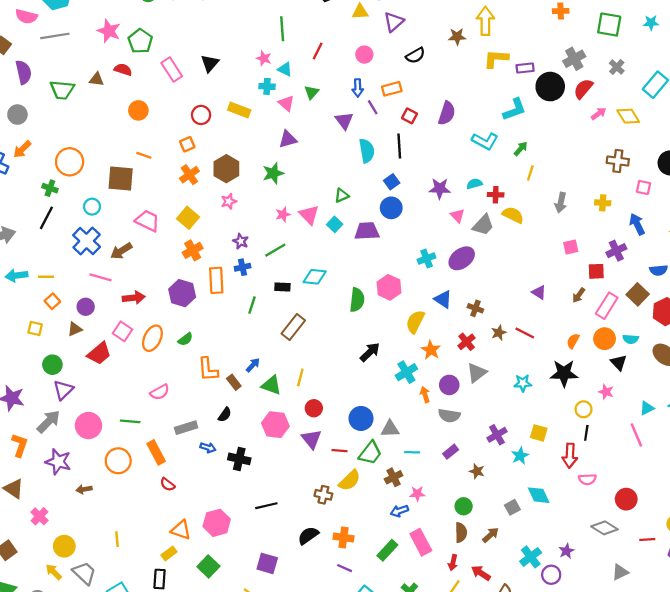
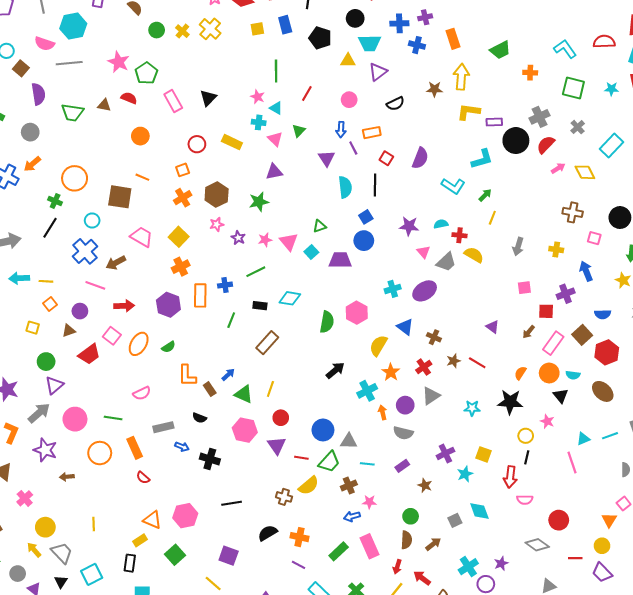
purple star: (241, 241) -> (238, 238), moved
black semicircle: (225, 415) -> (199, 418), turned 72

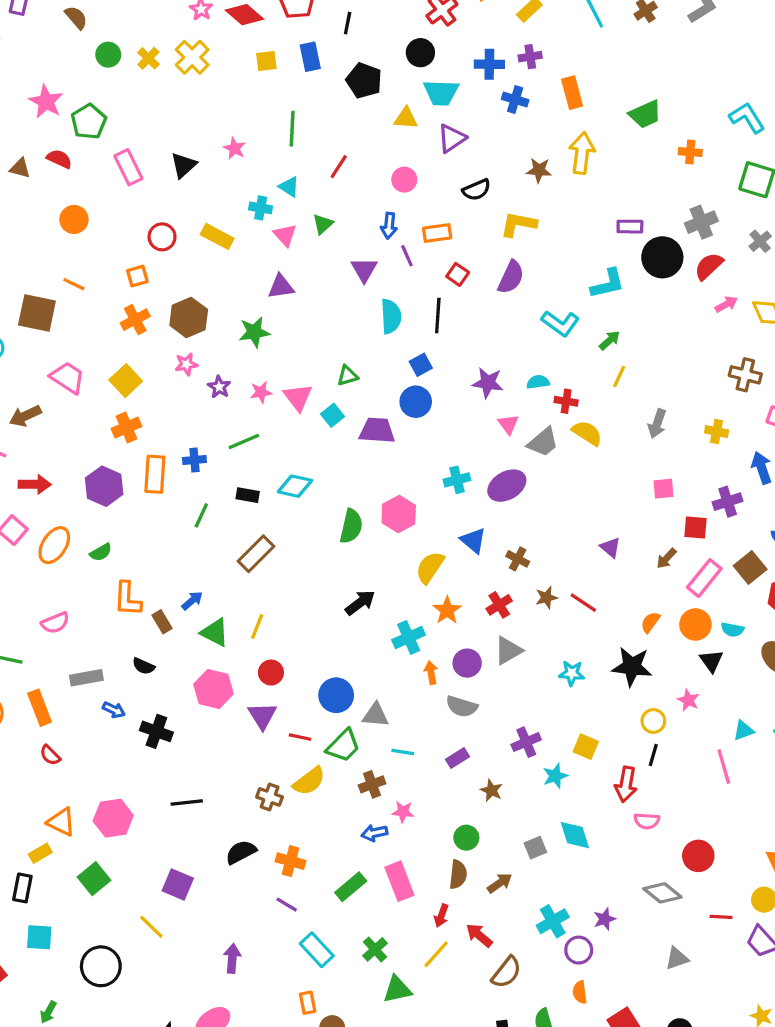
pink star: (258, 97) -> (234, 148), moved
yellow L-shape: (469, 112) -> (518, 224), moved

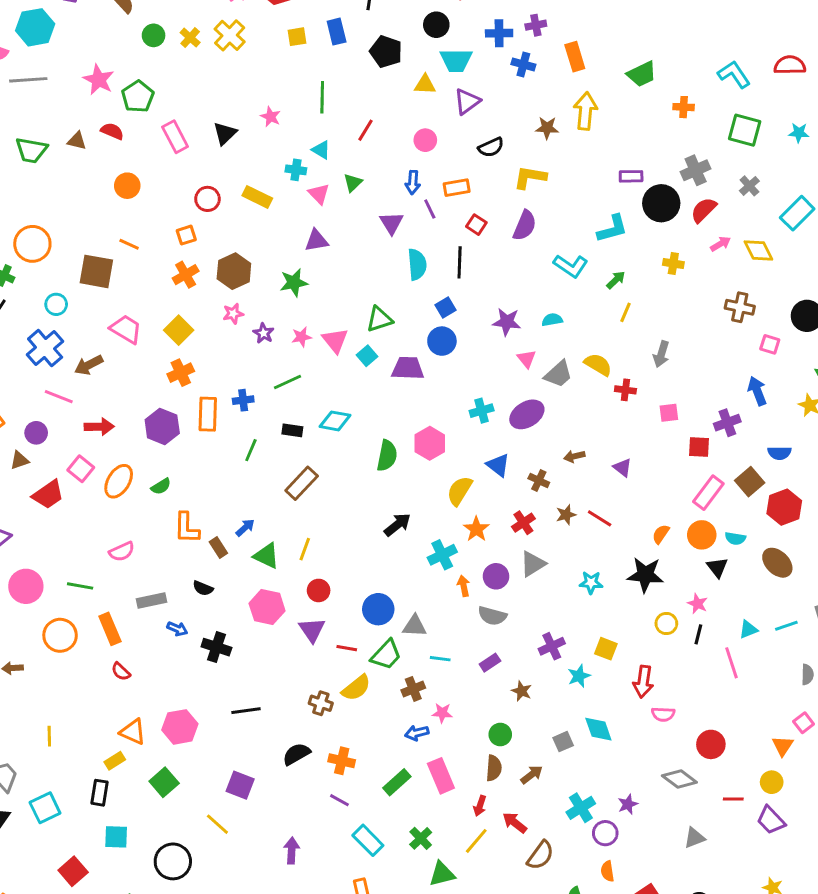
green triangle: (347, 376) -> (379, 319), size x1.4
red cross: (566, 401) -> (625, 390), moved
yellow cross: (717, 432) -> (673, 264), moved
brown arrow: (666, 558) -> (574, 456), moved, turned 36
black line: (653, 755) -> (698, 634), moved

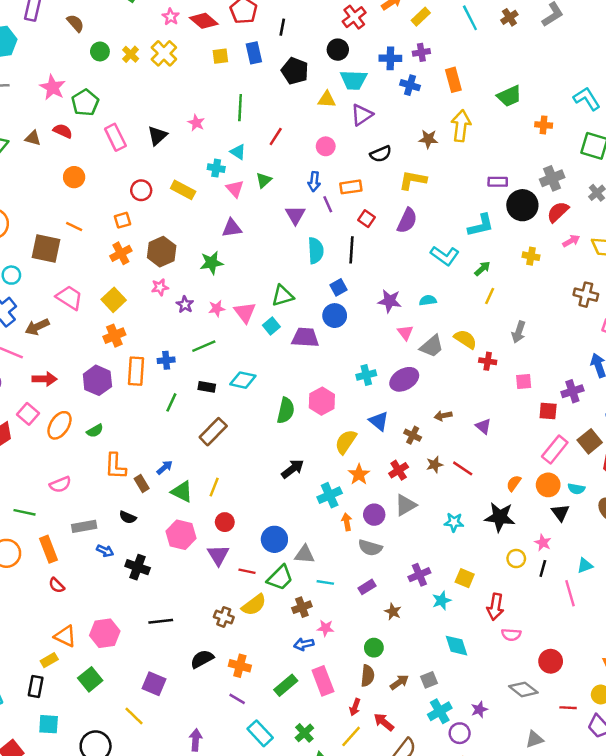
gray square: (563, 742) -> (429, 680), moved

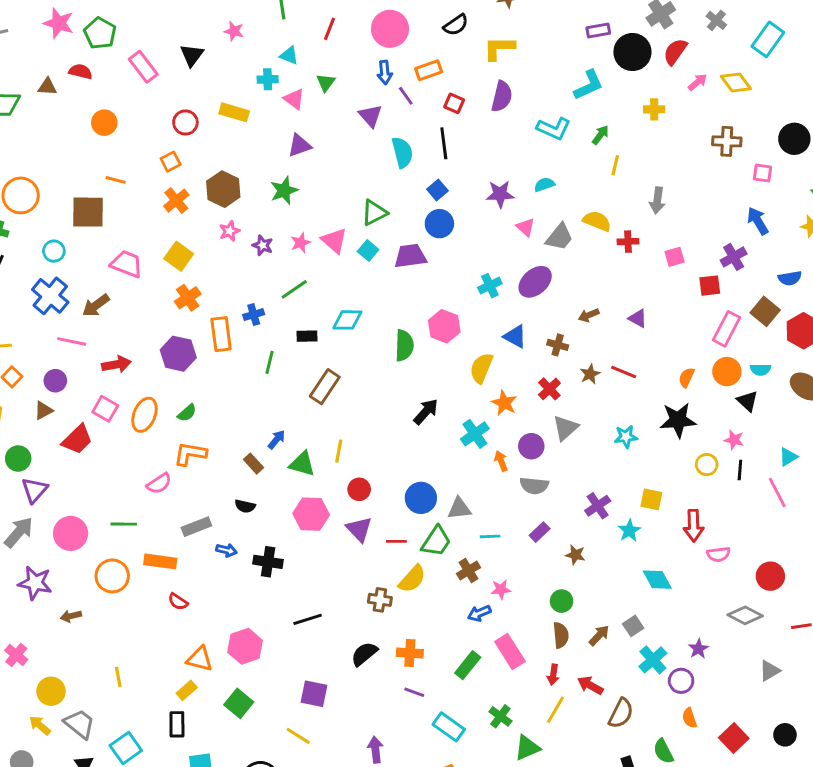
pink circle: (326, 146) -> (390, 29), size x1.6
orange L-shape: (115, 466) -> (190, 454), moved, turned 108
orange rectangle: (48, 549) -> (160, 561), turned -50

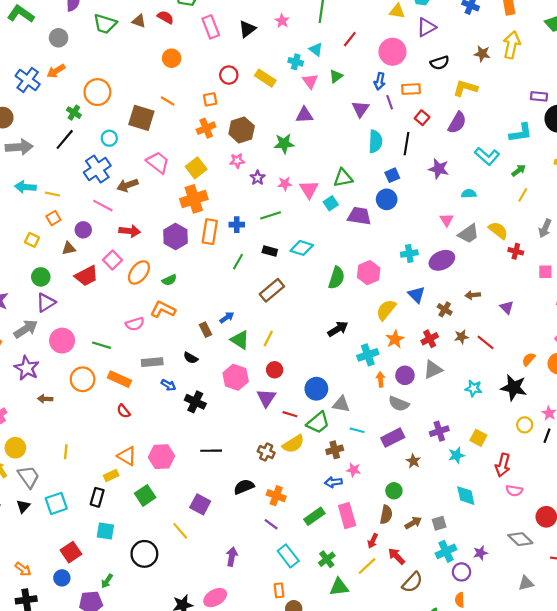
purple star: (500, 194) -> (439, 169), moved
orange cross: (188, 298) -> (194, 199), size x1.4
purple rectangle: (540, 532) -> (393, 438), size x1.5

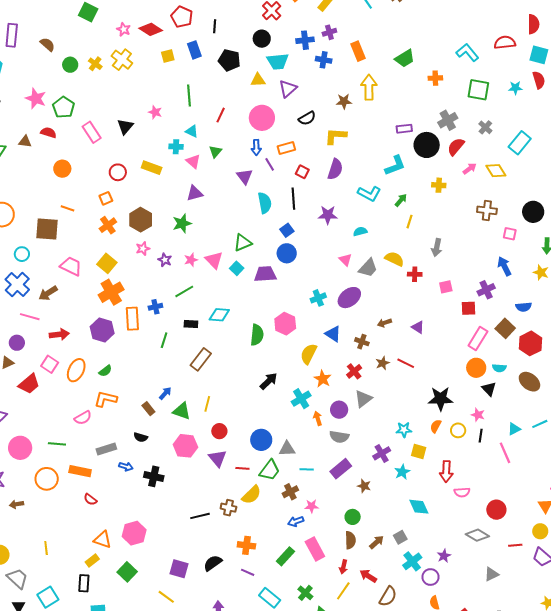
orange semicircle: (529, 359) -> (436, 426), moved
cyan star: (474, 388) -> (404, 430), moved
black line: (211, 451) -> (200, 516), moved
black semicircle: (244, 487) -> (213, 563), moved

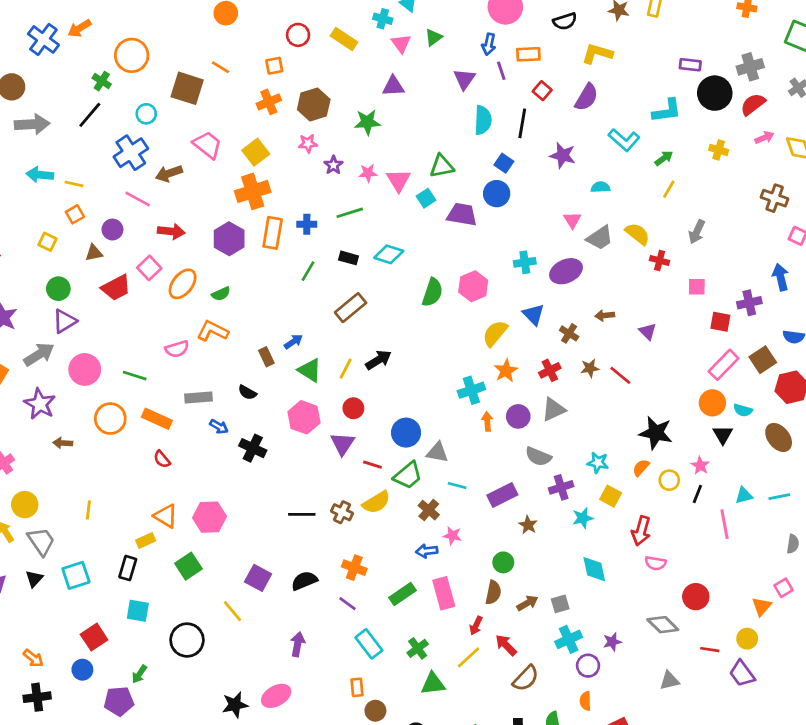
blue square: (287, 230) -> (504, 163), turned -32
black arrow: (269, 381) -> (378, 360), moved
gray semicircle: (339, 437) -> (538, 456), moved
brown cross: (290, 492) -> (429, 510), turned -35

